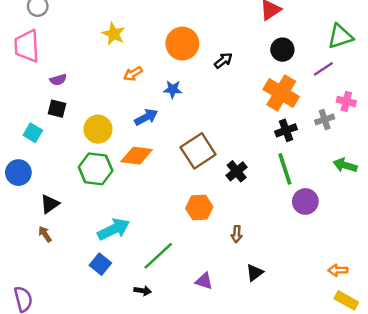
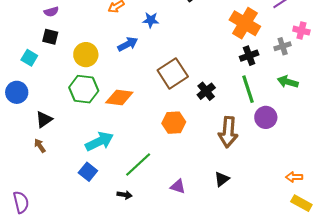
orange diamond: (137, 156) -> (119, 98), moved
green arrow: (345, 165) -> (288, 82), moved
brown arrow: (237, 234) -> (228, 132), moved, size x2.0

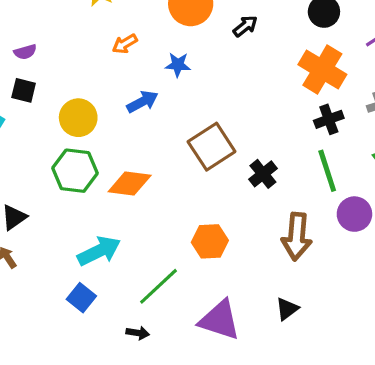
orange hexagon: (174, 123) -> (210, 241), moved
purple triangle: (178, 186) -> (220, 320), size x1.8

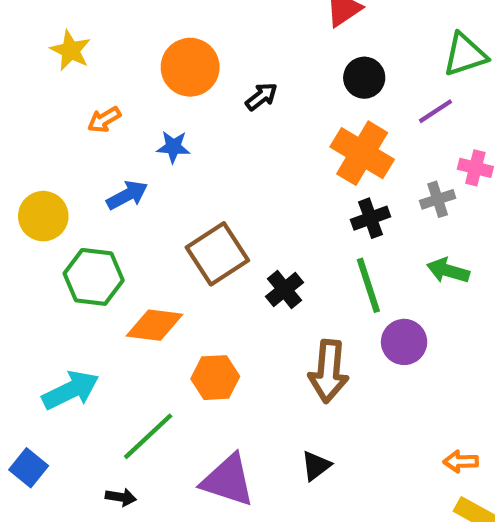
green hexagon: (75, 171) -> (94, 277), moved
orange diamond: (130, 184) -> (154, 325), moved
blue square: (81, 298) -> (29, 468), moved

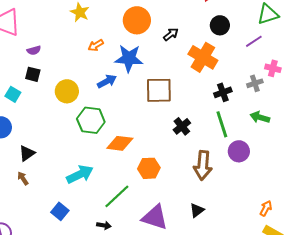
blue star: (173, 147) -> (129, 58), size x1.8
orange cross: (362, 153) -> (203, 57), moved
brown square: (217, 254) -> (159, 90), moved, turned 32
orange arrow: (461, 461) -> (266, 208), turned 119

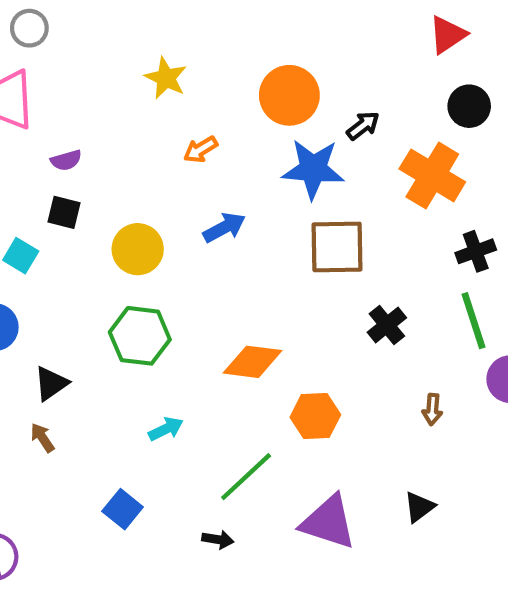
blue star: (129, 58) -> (313, 169), moved
green hexagon: (91, 120) -> (140, 336), moved
brown arrow: (203, 165) -> (432, 409), size x0.5
cyan arrow: (80, 174) -> (166, 429), size x0.6

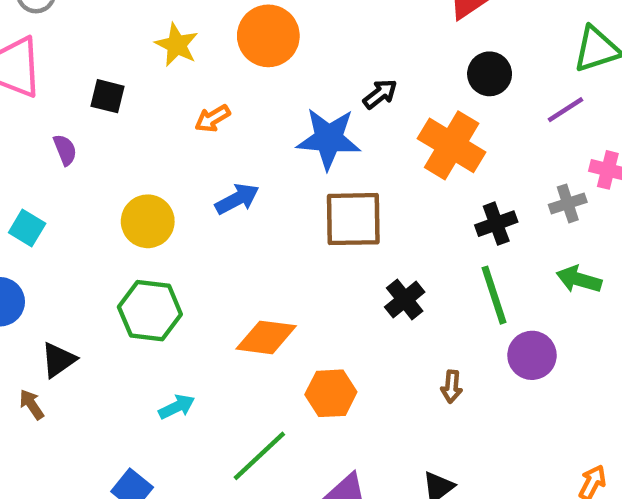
orange circle: (289, 95) -> (268, 36), moved
purple semicircle: (66, 160) -> (65, 150), moved, turned -96
black square: (64, 212) -> (107, 96), moved
brown arrow: (42, 438) -> (32, 405), moved

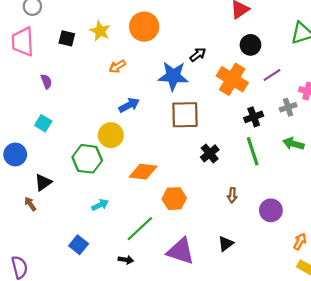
black square: (107, 96) -> (67, 38), moved
purple line: (565, 110) -> (272, 75), moved
yellow circle: (148, 221) -> (111, 135), moved
cyan square: (27, 228) -> (43, 123), moved
purple circle: (532, 355) -> (271, 210), moved

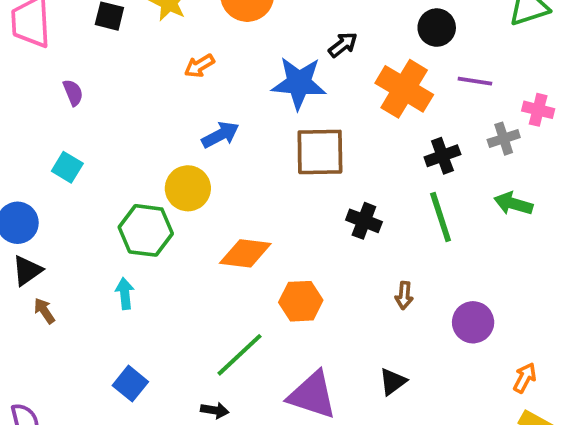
purple line: (272, 75) -> (475, 81), turned 42
black cross: (210, 153) -> (364, 221), turned -30
black triangle: (43, 182) -> (27, 271), moved
cyan arrow: (100, 205) -> (125, 294), moved, turned -70

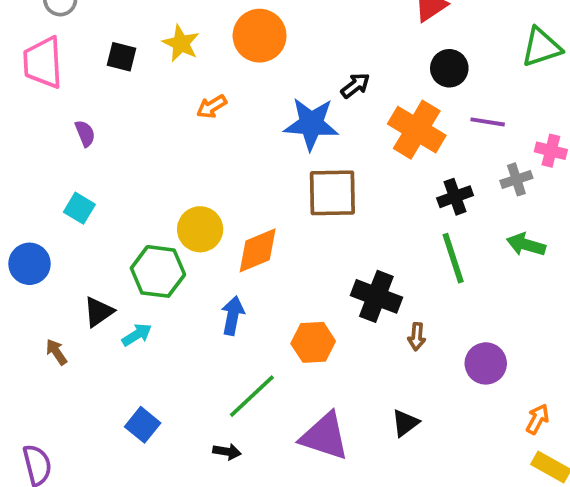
blue arrow: (220, 135) -> (233, 316), moved, turned -51
black cross: (364, 221) -> (376, 296), moved, size x1.4
orange diamond: (245, 253) -> (258, 250), moved, turned -30
black triangle: (27, 271) -> (99, 312), moved
cyan arrow: (125, 294) -> (137, 335), turned 64

